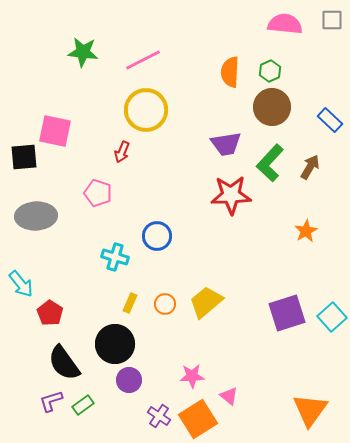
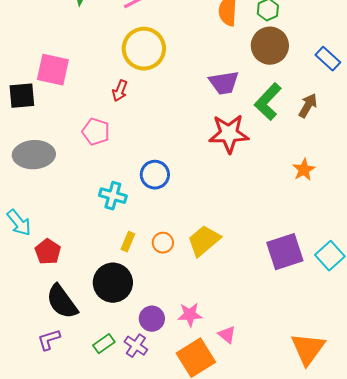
purple circle: (129, 380) -> (152, 319), moved
green rectangle: (83, 405) -> (104, 344), moved
purple cross: (159, 416) -> (136, 346), moved

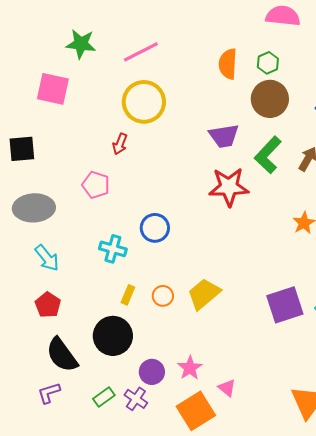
pink square: (53, 70) -> (53, 89), moved
cyan arrow: (19, 223) -> (47, 258), moved
pink star: (190, 315) -> (190, 368), turned -30

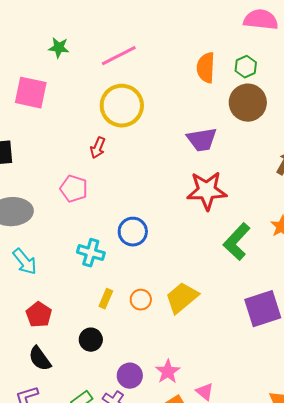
green star: (81, 44) -> (59, 48), size x0.7
green L-shape: (268, 155) -> (237, 242), moved
red pentagon: (48, 305) -> (39, 315), moved
black circle: (113, 336) -> (91, 340), size x0.6
black semicircle: (62, 355) -> (40, 359), size x0.7

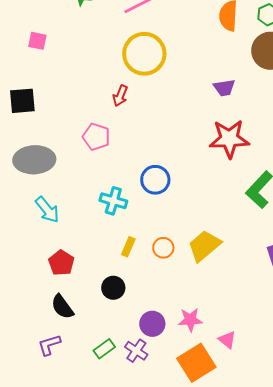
pink square: (31, 93) -> (37, 41), moved, size x0.6
purple trapezoid: (202, 140) -> (224, 88), size x0.7
pink star: (168, 372) -> (190, 320), turned 30

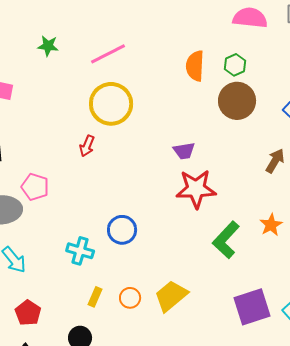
purple trapezoid: (224, 88) -> (184, 151), moved
pink pentagon: (96, 137) -> (35, 187), moved

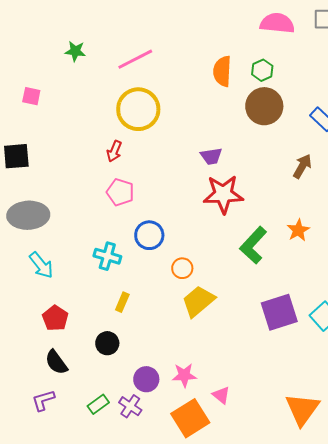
pink pentagon: (35, 187) -> (120, 192), moved
orange circle: (130, 298) -> (182, 268), moved

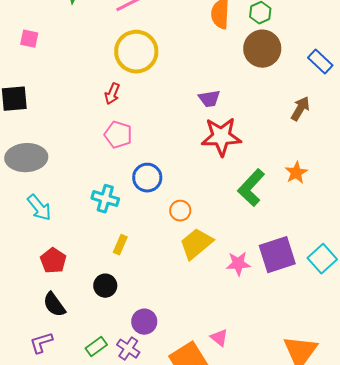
pink star: (184, 375) -> (238, 264), moved

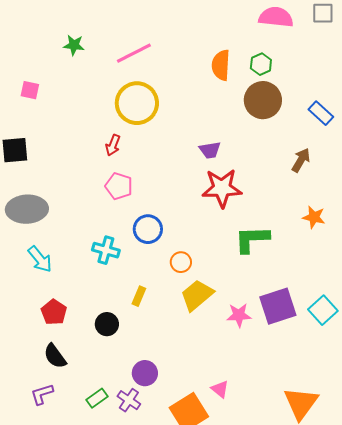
orange star: (296, 173) -> (314, 217), moved, turned -30
green L-shape: (251, 188) -> (252, 239), turned 45
yellow rectangle: (120, 245) -> (139, 296), moved
black circle: (105, 286) -> (107, 324), moved

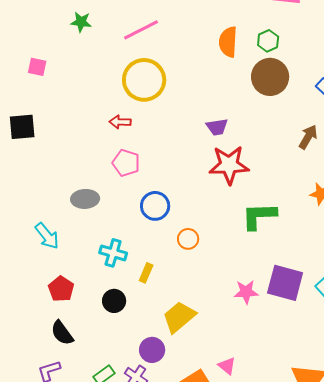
red arrow: (113, 145) -> (120, 122), turned 70
gray ellipse: (27, 209) -> (85, 199), moved, size x0.7
cyan cross: (106, 250) -> (113, 253), moved
yellow trapezoid: (197, 295) -> (179, 317), moved
purple square: (278, 306) -> (285, 283), turned 33

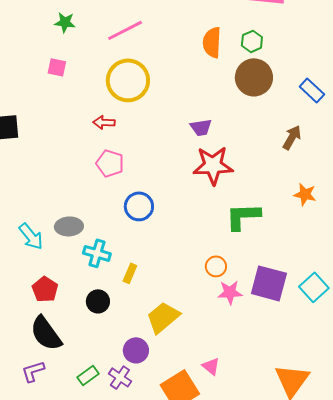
pink square: (37, 67) -> (57, 67), moved
gray ellipse: (85, 199) -> (69, 226), moved
orange circle: (188, 239) -> (216, 266), moved
black semicircle: (62, 333) -> (46, 333), size x1.4

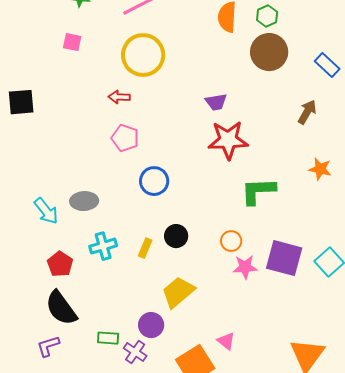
cyan cross: (97, 253) -> (103, 246), moved, turned -32
black circle: (98, 301) -> (176, 236), moved
green rectangle: (88, 375) -> (108, 338), moved, turned 40

